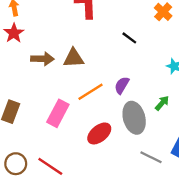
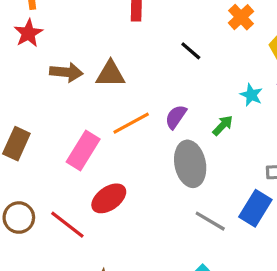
green arrow: (162, 103) -> (223, 125), moved
red ellipse: (99, 133) -> (109, 198), moved

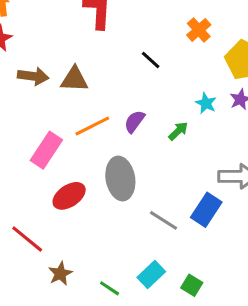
gray ellipse: (190, 164) -> (120, 178), moved
red line: (67, 225) -> (27, 239), moved

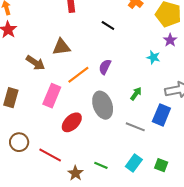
brown arrow: (33, 76) -> (35, 63), moved, turned 36
cyan star: (206, 103) -> (153, 57), moved
green arrow: (178, 131) -> (136, 94), moved
green line: (110, 288) -> (101, 165), moved

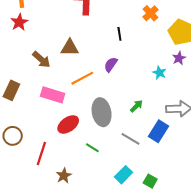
black line: (108, 26) -> (119, 34), turned 40
purple semicircle: (105, 67) -> (111, 64), moved
pink rectangle: (52, 96) -> (53, 95), turned 75
red line: (50, 155) -> (41, 154), turned 70
green line: (101, 165) -> (92, 148), moved

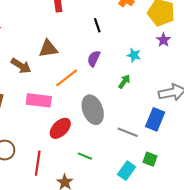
cyan star: (160, 73) -> (134, 55), moved
green arrow: (136, 106) -> (124, 82), moved
green line: (92, 148) -> (85, 156), moved
green square: (150, 181) -> (150, 159), moved

